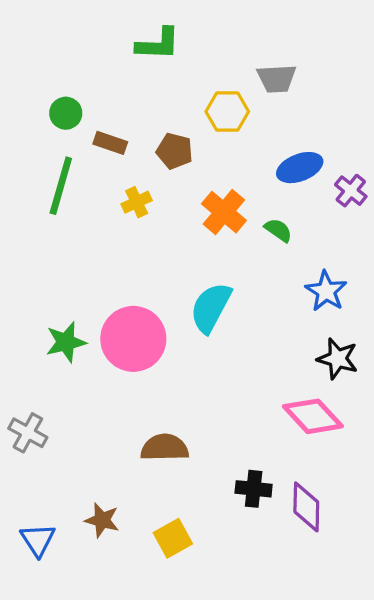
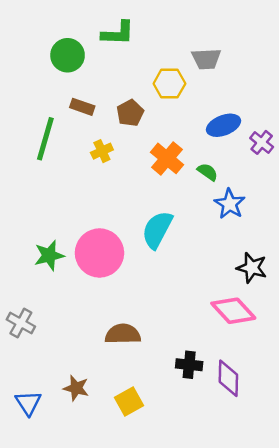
green circle: (66, 113) -> (68, 55), moved, size x1.4
brown pentagon: (174, 151) -> (130, 113), turned 30
blue star: (326, 291) -> (230, 204), moved

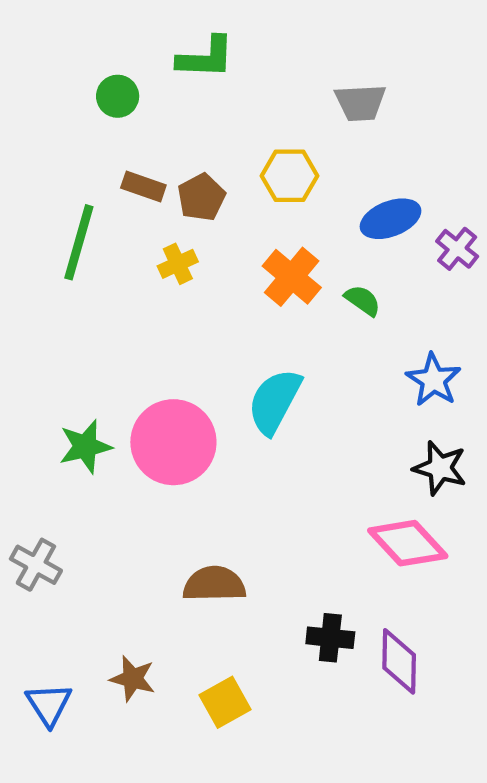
green circle: (68, 55) -> (118, 96), size x0.7
yellow hexagon: (169, 84) -> (290, 176), moved
brown pentagon: (130, 113) -> (201, 197), moved
blue star: (230, 204) -> (433, 380), moved

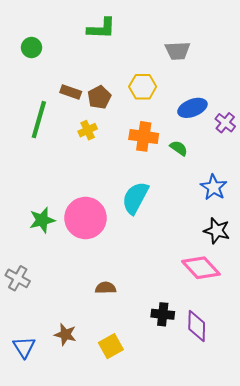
green circle: (118, 96) -> (31, 48), moved
orange cross: (292, 277) -> (144, 136), turned -32
brown semicircle: (214, 584) -> (106, 288), size x0.7

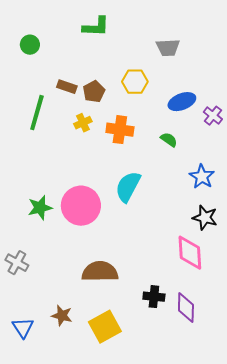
orange cross: (144, 136) -> (120, 130), moved
pink diamond: (201, 268) -> (190, 253), turned 39
brown semicircle: (106, 288) -> (100, 272), size x1.8
yellow square: (111, 346) -> (105, 327), size x1.4

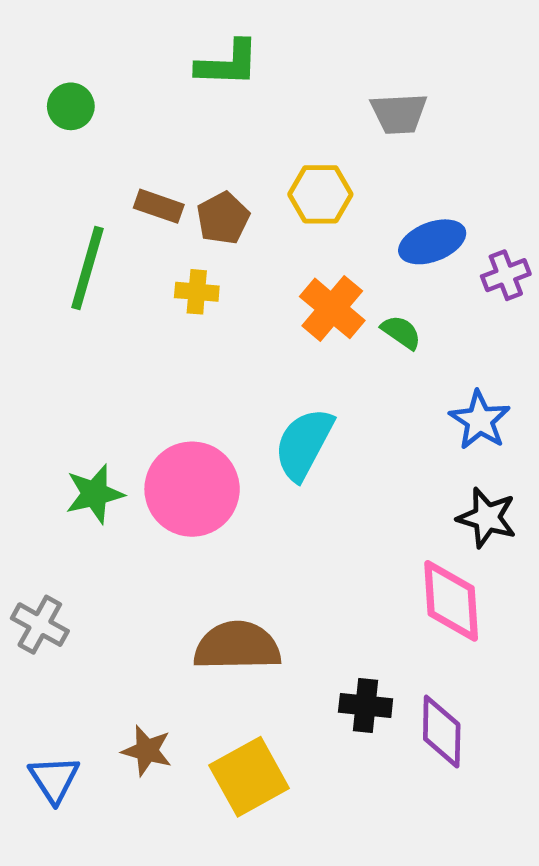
purple cross: (213, 116) -> (506, 275), turned 30
yellow cross: (83, 123) -> (197, 292), turned 30
orange cross: (120, 130) -> (332, 308), moved, turned 32

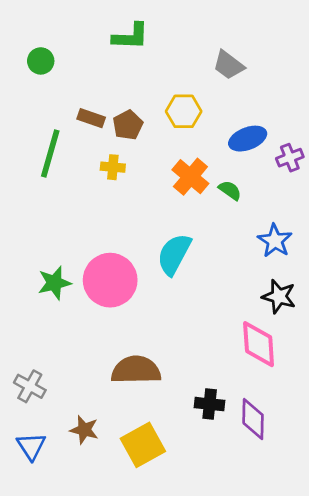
gray trapezoid: (399, 113) -> (229, 65), turned 40
gray cross: (40, 625) -> (30, 386), moved

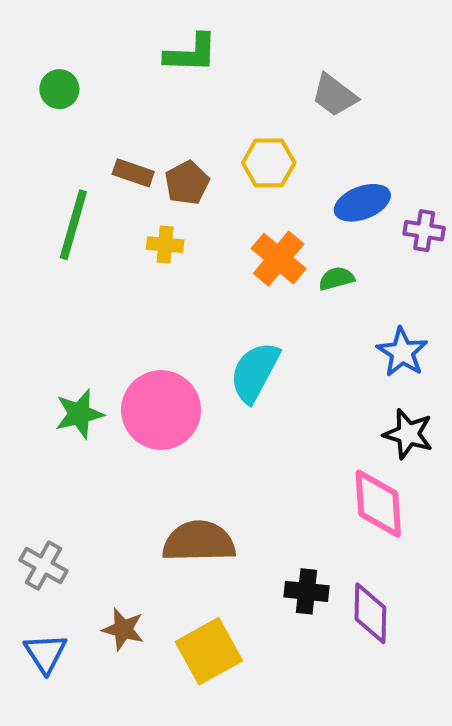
purple cross: (290, 158) -> (424, 231), turned 30
green semicircle: (230, 190) -> (336, 279), turned -50

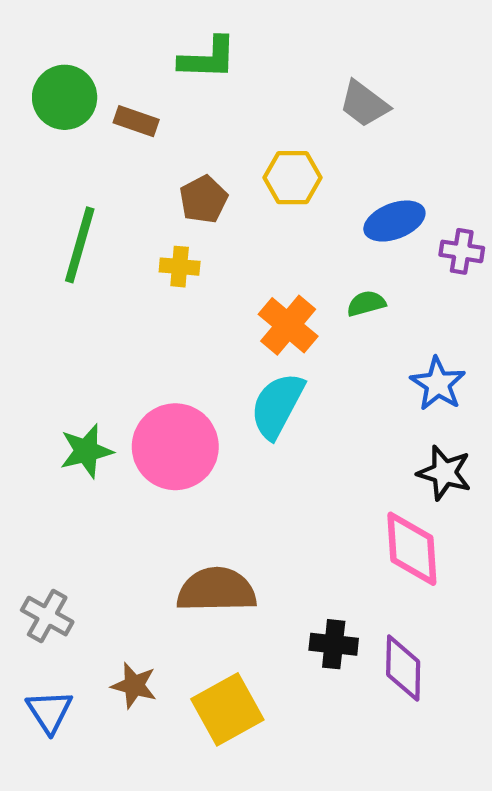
green circle: (59, 89) -> (65, 97), size x1.5
brown rectangle: (133, 173) -> (136, 121), moved
orange cross: (279, 259) -> (288, 325), moved

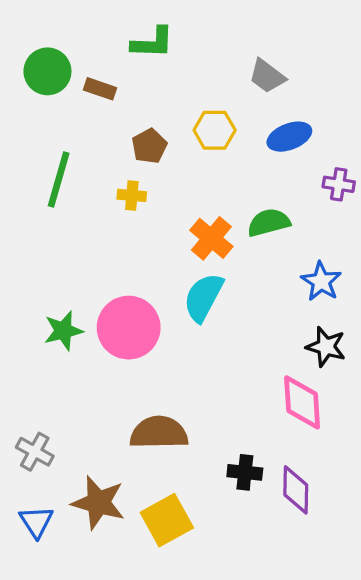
blue ellipse: (394, 221) -> (289, 137), moved
green semicircle: (366, 303) -> (269, 223), size x1.5
brown star: (134, 685) -> (98, 503), size x1.6

